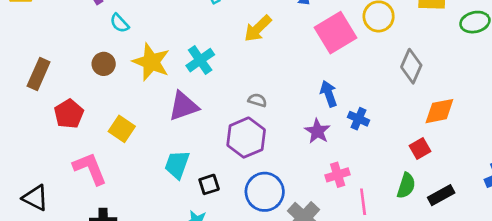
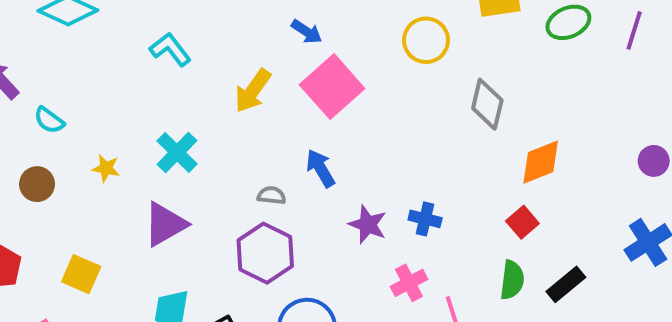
pink square: (335, 33) -> (332, 87), moved
yellow star: (151, 62) -> (106, 168), size x0.5
blue arrow: (329, 94) -> (320, 168), moved
blue cross: (359, 119) -> (425, 219), moved

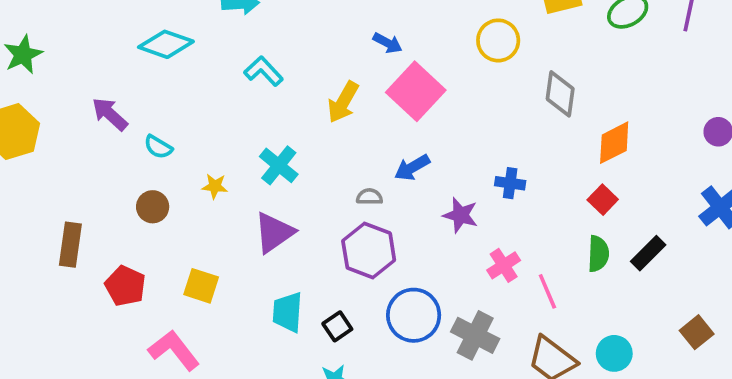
blue arrow: (320, 168) -> (412, 168), turned -84
blue cross: (425, 219) -> (510, 183), moved

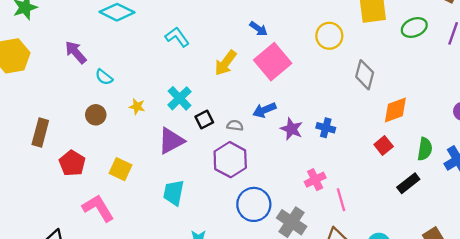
purple star: (460, 215) -> (292, 129), moved
green semicircle: (598, 254) -> (425, 149), moved
black square: (337, 326) -> (204, 120), moved

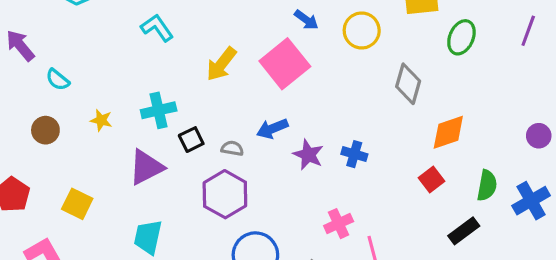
green ellipse: (414, 28) -> (461, 37), moved, turned -45
blue arrow: (259, 29) -> (306, 20), moved
cyan cross: (180, 98) -> (159, 110), turned 30

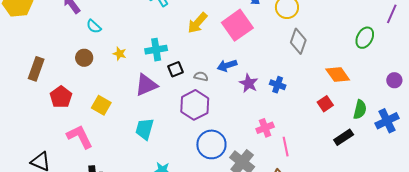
green ellipse: (461, 37) -> (365, 38), moved
gray diamond: (408, 84) -> (298, 41), moved
orange diamond: (448, 132) -> (338, 75), turned 70

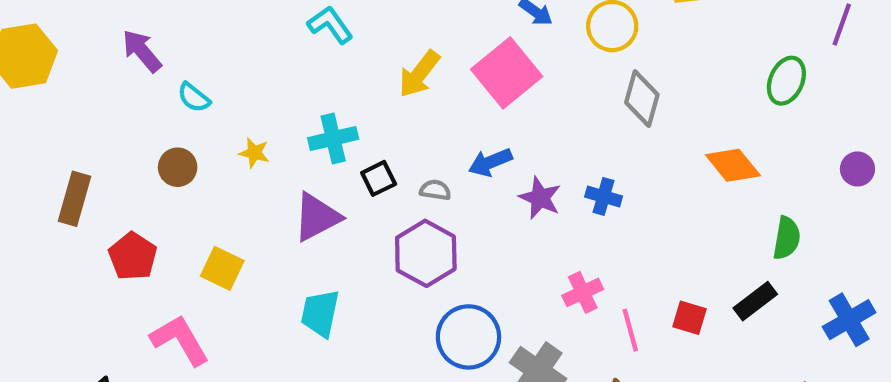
red square: (325, 104) -> (690, 318), moved, turned -35
blue cross: (387, 121) -> (849, 320), moved

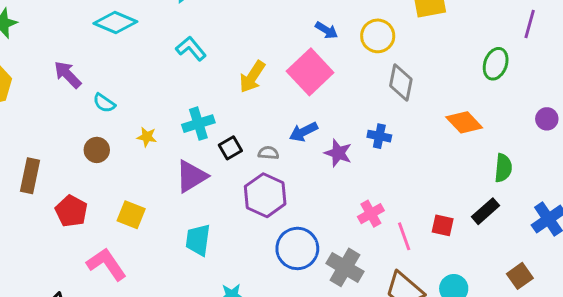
blue cross: (604, 196) -> (379, 136), moved

